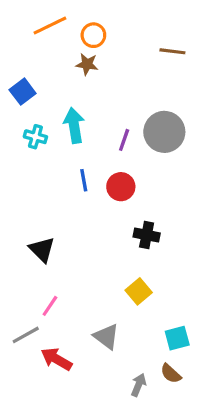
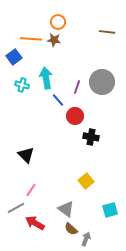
orange line: (50, 26) -> (31, 39), moved, turned 30
blue line: (84, 180) -> (58, 100), moved, turned -32
black cross: (147, 235) -> (91, 137), moved
brown semicircle: (171, 374) -> (71, 229), moved

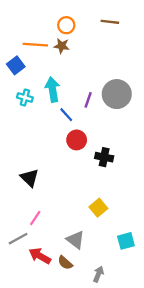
brown line: (107, 32) -> (110, 22), moved
red circle: (75, 116) -> (77, 140), moved
brown semicircle: (71, 229) -> (65, 263), moved

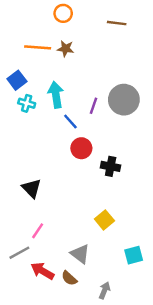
orange circle: (66, 25) -> (63, 13), moved
blue square: (16, 65) -> (17, 80), moved

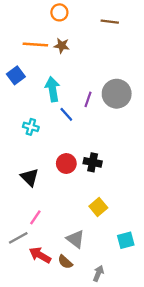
cyan cross: (27, 103) -> (31, 127), moved
red circle: (81, 148) -> (66, 164), moved
black cross: (111, 166) -> (93, 162), moved

